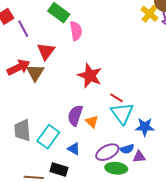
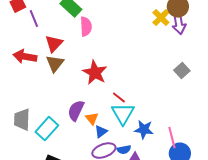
red arrow: (19, 67) -> (25, 57), turned -150
brown triangle: (35, 73) -> (55, 64), moved
blue triangle: (74, 149) -> (101, 132), moved, turned 48

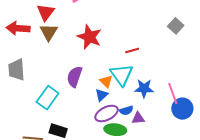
red line: (119, 98) -> (132, 50), moved, turned -48
orange triangle: (92, 119) -> (106, 81), moved
gray trapezoid: (22, 120) -> (16, 70), moved

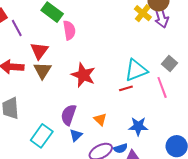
cyan triangle: (122, 75) -> (136, 70), moved, turned 45
pink line: (173, 93) -> (162, 87), moved
blue triangle: (102, 95) -> (76, 135), moved

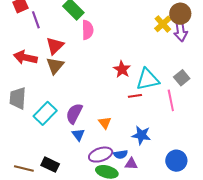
red star: (83, 75) -> (122, 69), moved, size x0.7
blue triangle: (76, 135) -> (78, 135), turned -32
cyan rectangle: (42, 136) -> (45, 113), moved

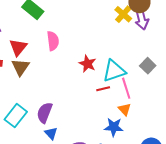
pink semicircle: (88, 30) -> (53, 41), moved
pink line: (171, 100) -> (126, 88), moved
orange triangle: (105, 123) -> (125, 109), moved

